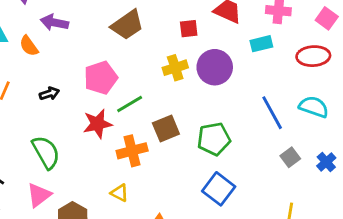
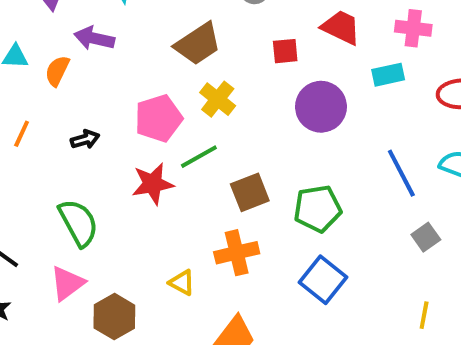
orange semicircle: (29, 46) -> (57, 71), turned 60
yellow cross: (175, 68) -> (218, 99), moved, turned -35
orange cross: (132, 151) -> (237, 253), moved

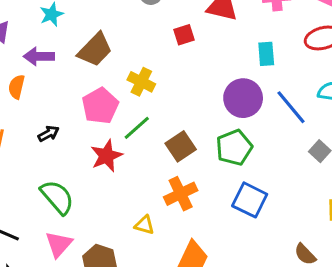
brown trapezoid: (198, 44) -> (95, 50), moved
cyan rectangle: (388, 75) -> (266, 54), moved, turned -70
purple circle: (321, 107) -> (243, 98), moved

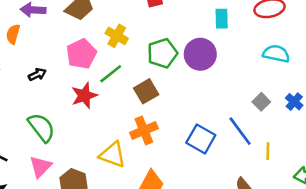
blue line: (291, 107) -> (240, 131), moved
green pentagon: (234, 148) -> (162, 53), moved
yellow triangle: (144, 225) -> (112, 155), size x1.6

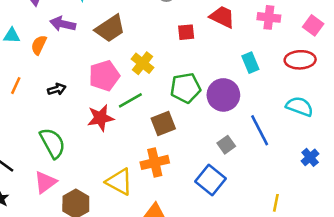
cyan rectangle: (222, 19) -> (250, 63), turned -30
gray square: (261, 102) -> (226, 145), moved
blue line: (240, 131) -> (260, 130), moved

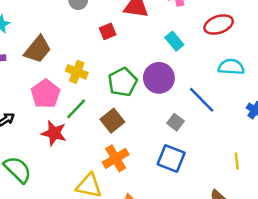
red star: (100, 118) -> (54, 133), turned -30

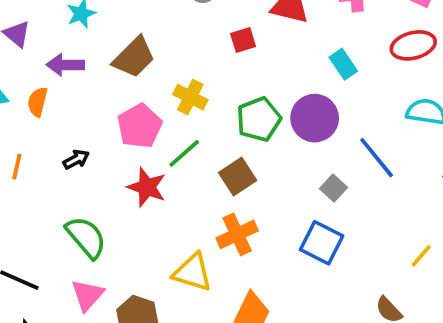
yellow line: (237, 161) -> (421, 256), turned 42

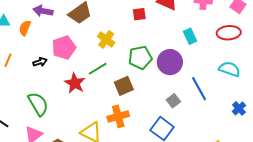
pink pentagon: (140, 126) -> (64, 48), moved

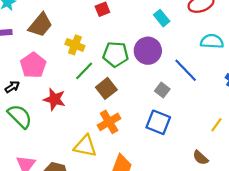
green pentagon: (140, 58) -> (116, 54), turned 30
green line: (98, 69) -> (84, 71), moved
green semicircle: (38, 104) -> (20, 116), moved

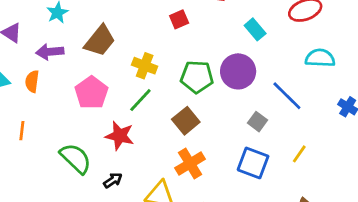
green line: (84, 71) -> (140, 100), moved
black arrow: (12, 87) -> (113, 180), moved
yellow line: (216, 125) -> (299, 154), moved

